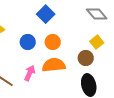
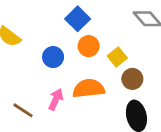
orange circle: (53, 42) -> (89, 46), moved
yellow square: (97, 42) -> (117, 57), moved

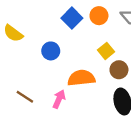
orange circle: (89, 46) -> (99, 16), moved
pink arrow: (56, 99) -> (59, 99), moved

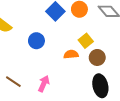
orange semicircle: (81, 78) -> (71, 54), moved, size x0.6

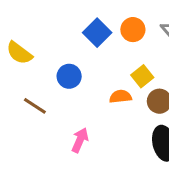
brown line: (13, 82) -> (35, 106), moved

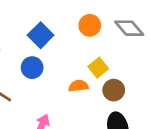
blue square: (97, 33) -> (41, 35), moved

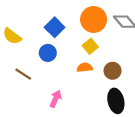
orange circle: (90, 25) -> (94, 19), size x1.5
yellow square: (98, 68) -> (90, 46), moved

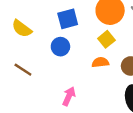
blue square: (55, 27) -> (68, 19), turned 30
brown line: (23, 74) -> (23, 70), moved

